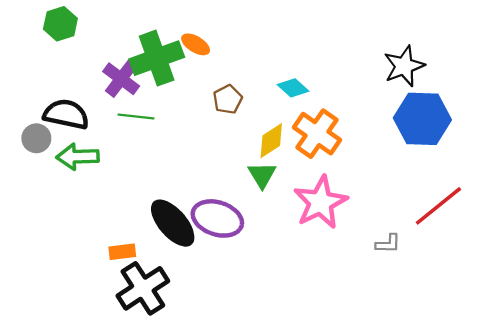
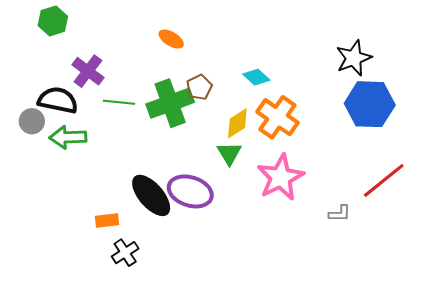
green cross: (157, 58) -> (170, 103), moved
purple cross: (121, 79) -> (88, 71), moved
black cross: (143, 288) -> (125, 253), size x0.6

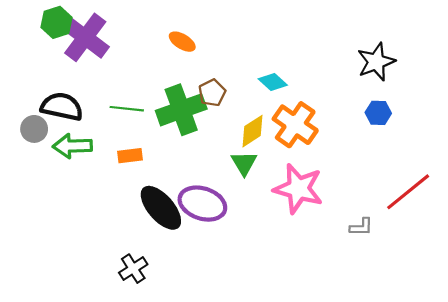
purple cross: (88, 71) -> (85, 37), moved, size x1.4
blue hexagon: (370, 104) -> (378, 113), moved, size x0.5
pink star: (280, 177) -> (298, 189), turned -30
orange rectangle: (107, 221) -> (130, 156), moved

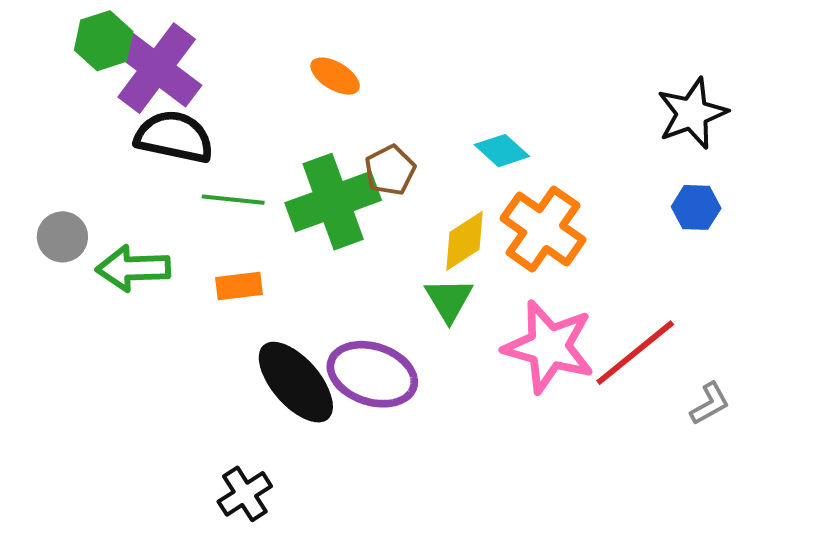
black semicircle: (62, 107) -> (174, 137), moved
red line: (408, 192) -> (635, 353), moved
gray L-shape: (361, 227) -> (710, 404), moved, turned -30

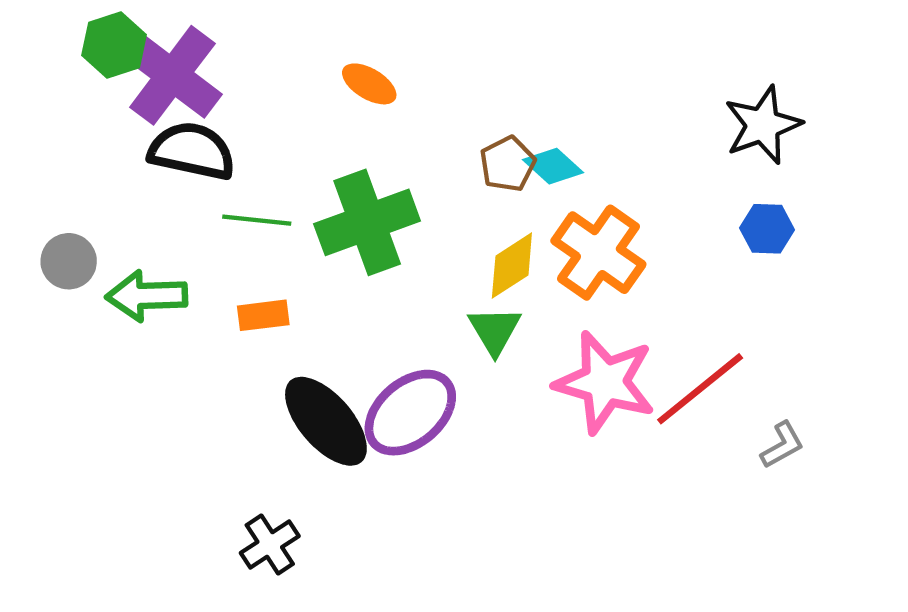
brown pentagon: (390, 170) -> (508, 164), moved
purple ellipse: (372, 374) -> (410, 413), turned -58

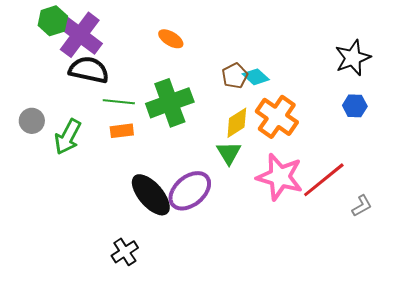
green arrow: (146, 296) -> (68, 137), turned -60
orange rectangle: (263, 315) -> (122, 131), moved

